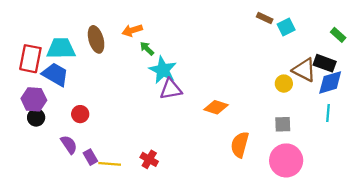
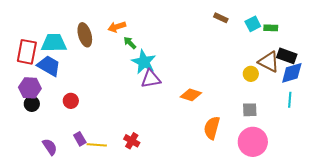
brown rectangle: (265, 18) -> (221, 18), moved
green rectangle: (338, 35) -> (271, 28), moved, turned -40
purple semicircle: (69, 145) -> (50, 147), moved

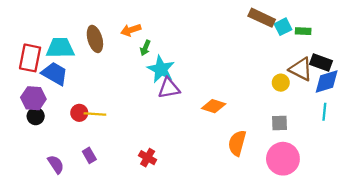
brown rectangle: (221, 18) -> (262, 18), moved, size x1.6
green arrow: (130, 43) -> (145, 48), turned -112
yellow line: (97, 145) -> (95, 114), moved

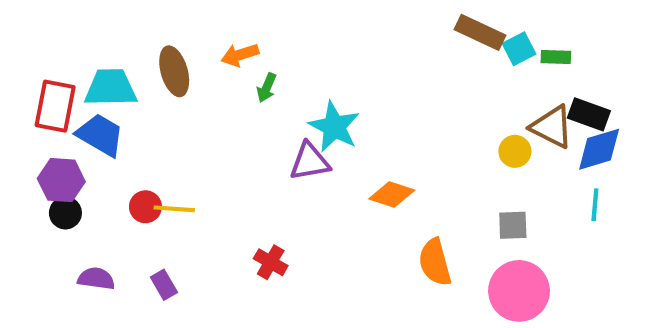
cyan star: (161, 69) -> (334, 127), moved
orange semicircle: (237, 143) -> (435, 262), turned -30
red cross: (148, 158) -> (271, 262), moved
purple semicircle: (56, 164) -> (96, 279), moved, turned -48

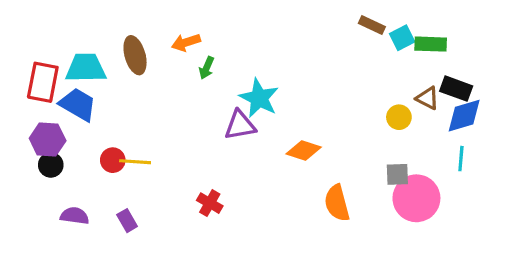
brown rectangle: (480, 32) -> (372, 25), size x0.7
green rectangle: (556, 57) -> (431, 44), size x1.4
brown triangle: (552, 127) -> (428, 98), size x0.7
pink circle: (519, 291) -> (416, 198), moved

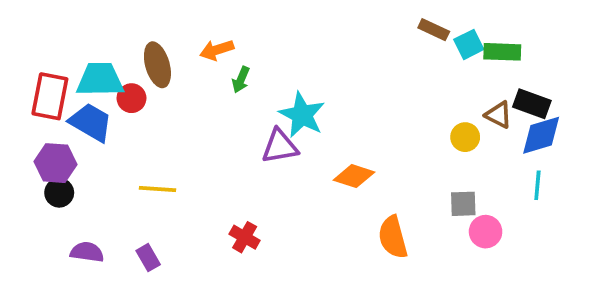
red circle: (113, 160) -> (131, 98), moved
pink circle: (416, 198) -> (486, 232), size x0.6

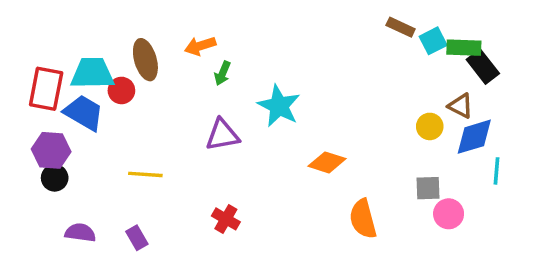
black rectangle: (532, 104) -> (483, 67), moved, turned 32
blue diamond: (541, 135) -> (474, 137), moved
purple triangle: (280, 146) -> (222, 135), moved

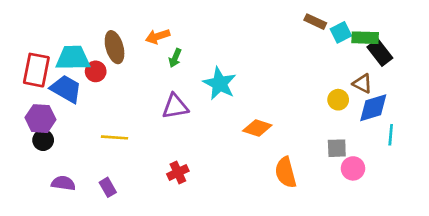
red cross: (226, 219) -> (178, 172), turned 35

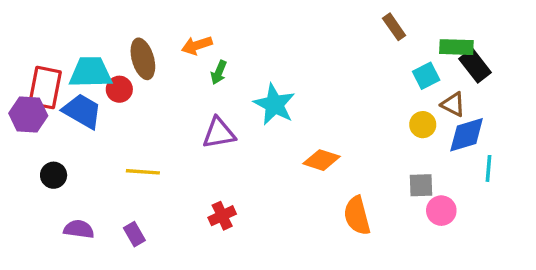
brown rectangle: (315, 22) -> (394, 27), turned 30
cyan square: (341, 32) -> (426, 76), moved
purple hexagon: (40, 119) -> (28, 114), moved

